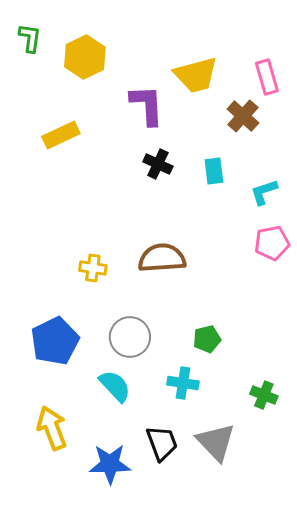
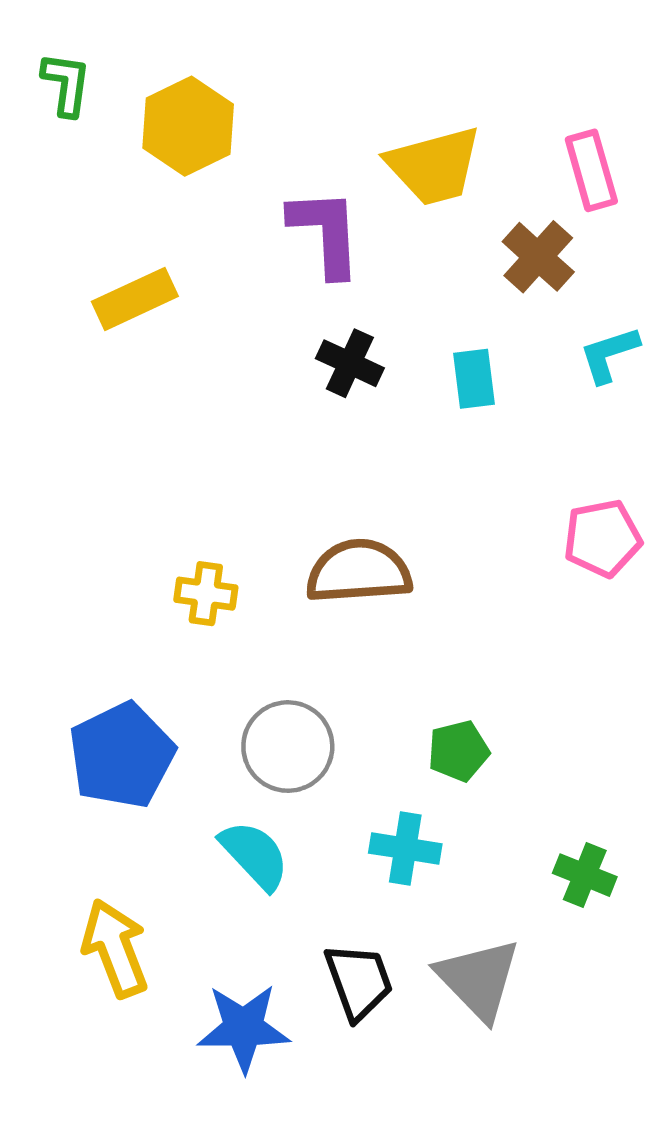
cyan L-shape: (264, 192) -> (609, 354), moved

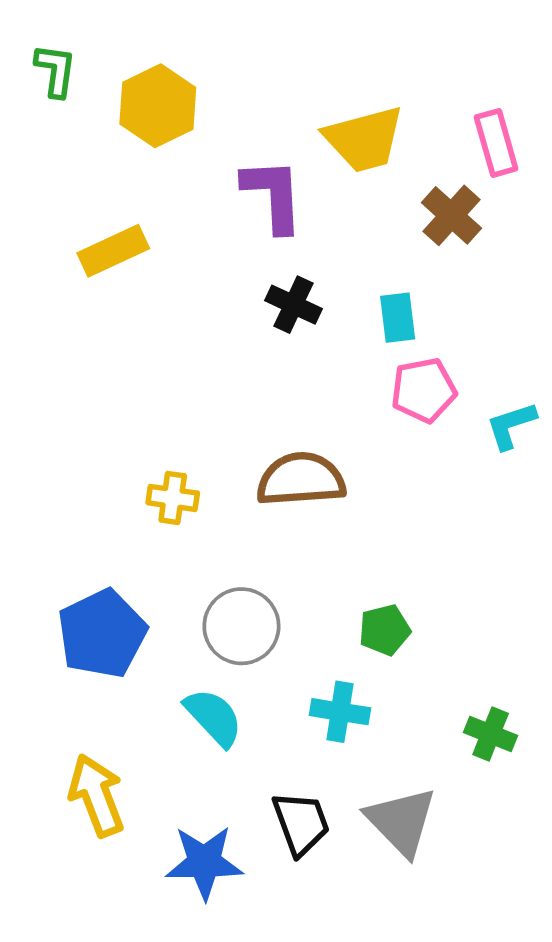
cyan L-shape: (609, 354) -> (511, 425), moved
pink pentagon: (602, 538) -> (424, 390), moved

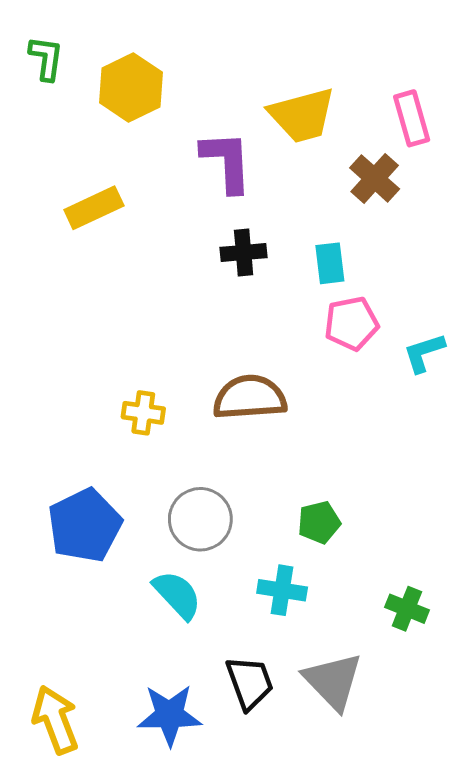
black cross: (294, 305) -> (244, 252), turned -30
yellow arrow: (96, 795) -> (55, 720), moved

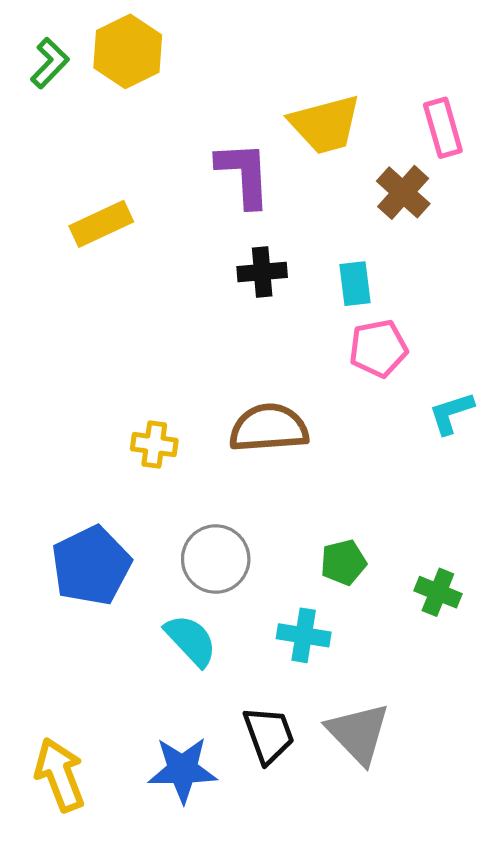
green L-shape: (46, 58) -> (50, 63), turned 36
yellow hexagon: (131, 87) -> (128, 51), moved
cyan L-shape: (424, 353) -> (451, 413), moved
green cross: (407, 609) -> (438, 592), moved

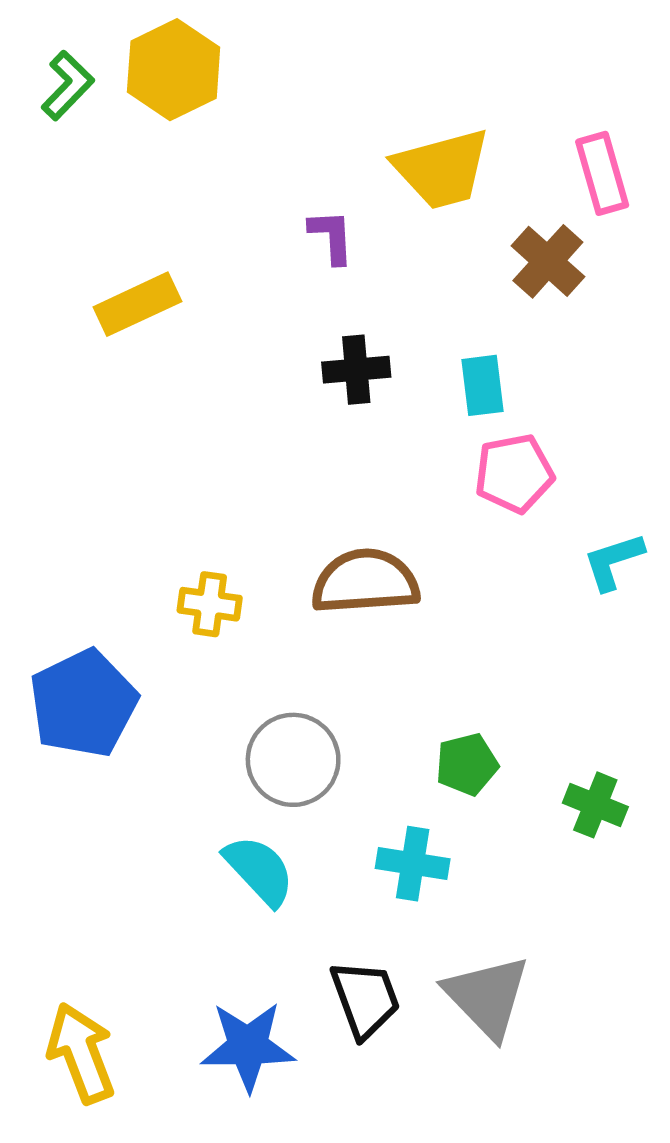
purple L-shape: (244, 174) -> (331, 237), size x0.6
blue pentagon: (91, 566) -> (83, 703), moved

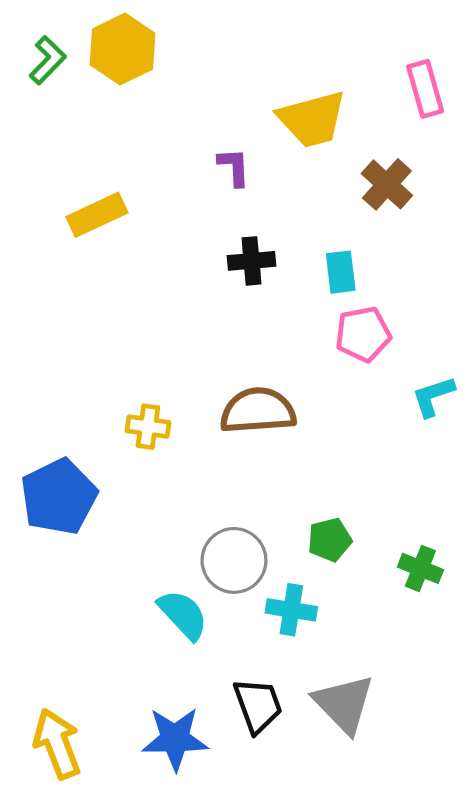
pink rectangle: (602, 173) -> (425, 89), moved
gray circle: (293, 760) -> (234, 560), moved

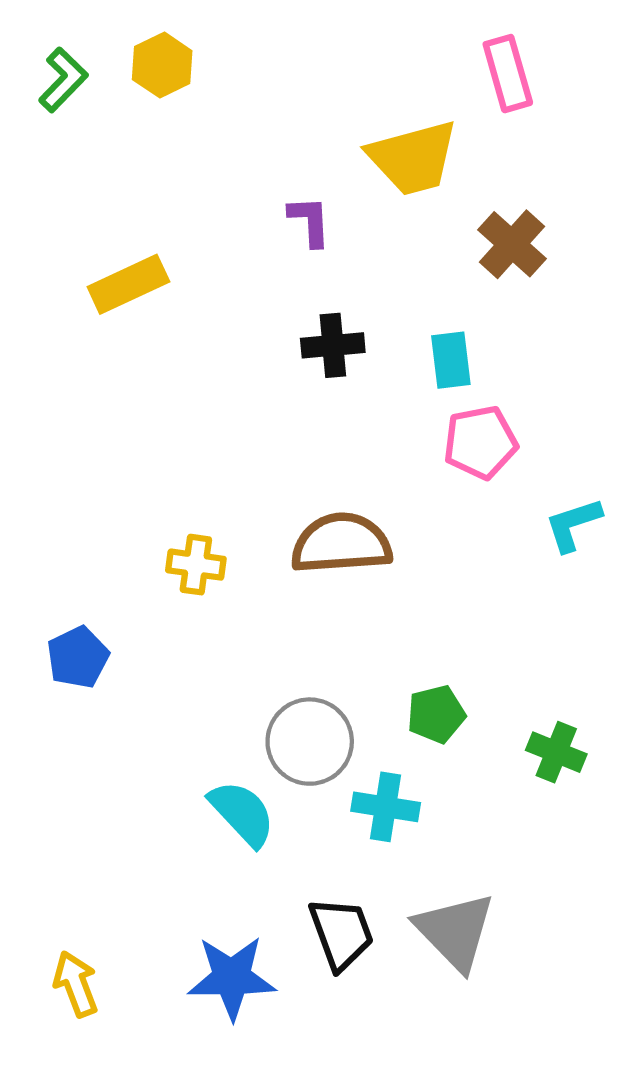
yellow hexagon: (122, 49) -> (162, 65), size x0.7
pink rectangle: (425, 89) -> (508, 74), moved
blue pentagon: (59, 497) -> (78, 657), size x0.6
yellow arrow: (57, 744) -> (76, 984), size x0.7

